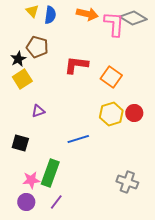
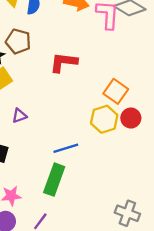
orange square: (111, 77) -> (116, 91), moved
green rectangle: (50, 173) -> (54, 180), moved
gray cross: (127, 182) -> (127, 213), moved

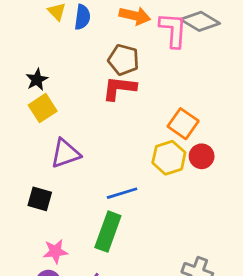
brown pentagon: (18, 41) -> (124, 60), moved
purple triangle: (19, 116) -> (65, 153), size x1.6

